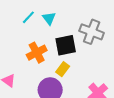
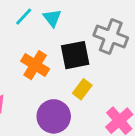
orange cross: (37, 53) -> (35, 65), turned -30
yellow rectangle: (63, 69) -> (82, 89), moved

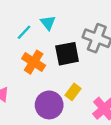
cyan line: (24, 17) -> (24, 32), moved
yellow rectangle: (82, 89) -> (73, 92), moved

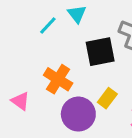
orange cross: (34, 62) -> (58, 79), moved

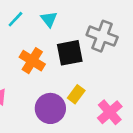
cyan line: (48, 26) -> (15, 19), moved
orange cross: (58, 79) -> (32, 61), moved

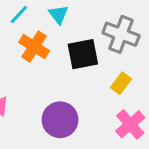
orange cross: (32, 61) -> (34, 47), moved
yellow rectangle: (76, 94) -> (121, 83), moved

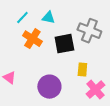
cyan triangle: (59, 15) -> (48, 18), turned -40
yellow rectangle: (121, 83) -> (82, 70), moved, turned -32

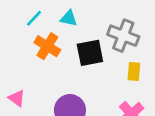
yellow rectangle: (82, 70) -> (134, 72), moved

